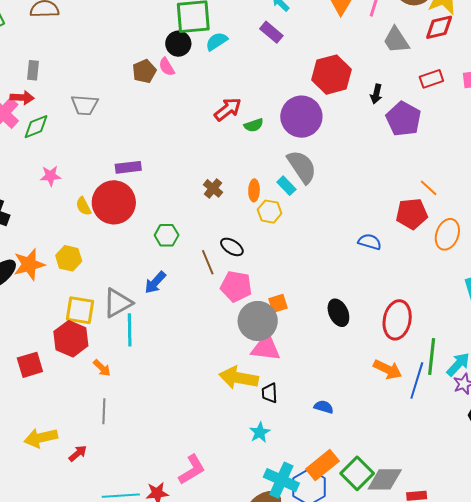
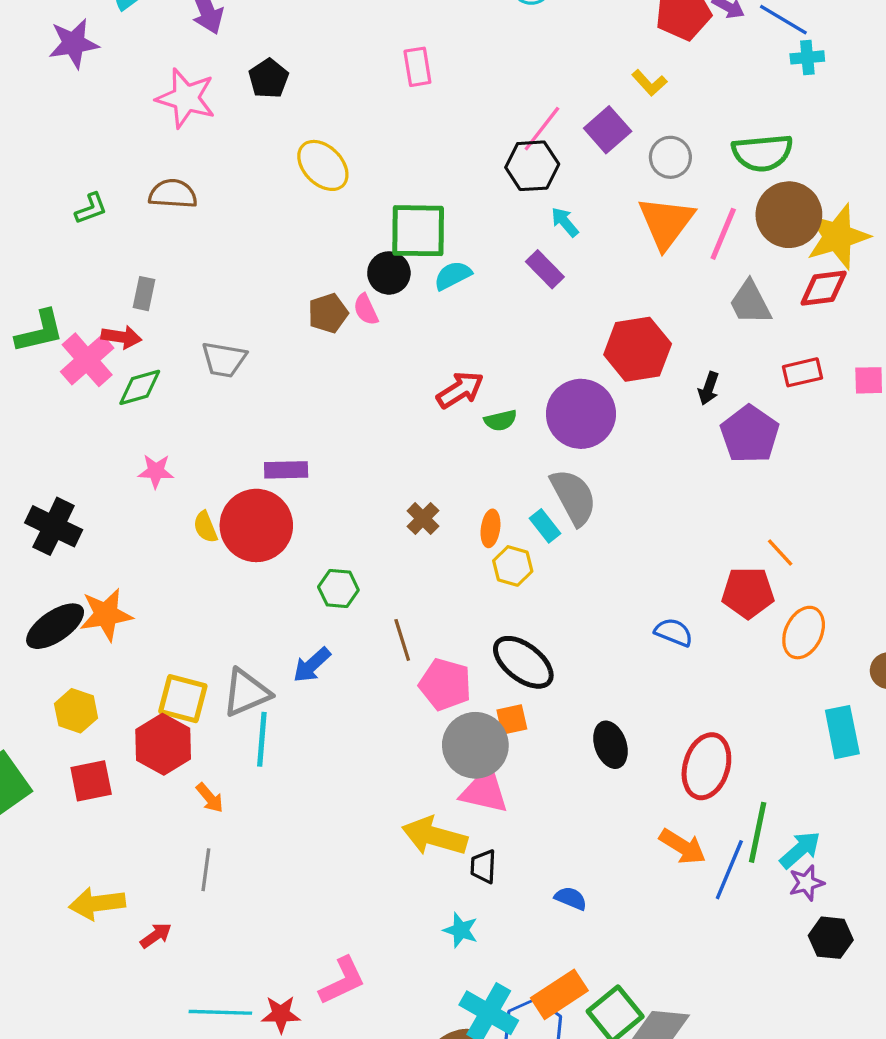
black ellipse: (232, 247) -> (523, 662), moved, size x1.6
yellow hexagon: (69, 258) -> (76, 711), moved
cyan star: (260, 432) -> (461, 930), turned -30

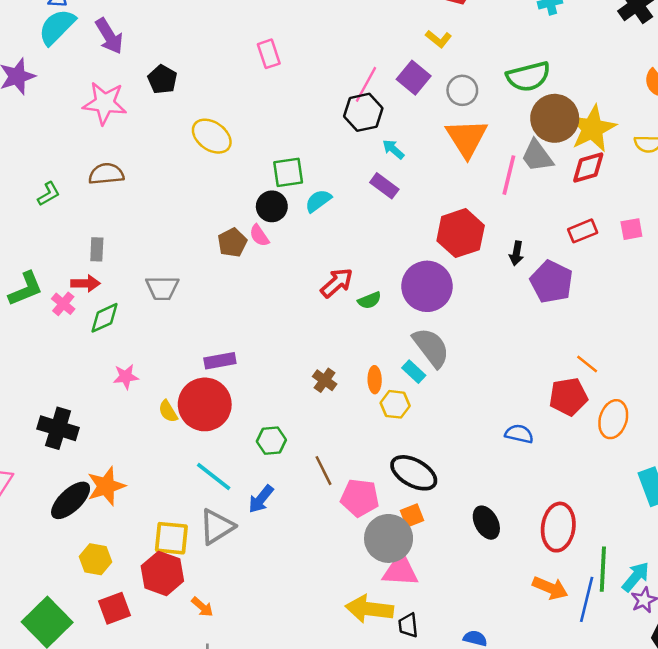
green square: (418, 231) -> (288, 172), size x0.7
pink line: (723, 234) -> (509, 175), moved
gray trapezoid: (750, 303) -> (537, 156), moved
pink cross: (87, 360) -> (63, 304), size x0.6
cyan line: (262, 739) -> (214, 477), moved, turned -48

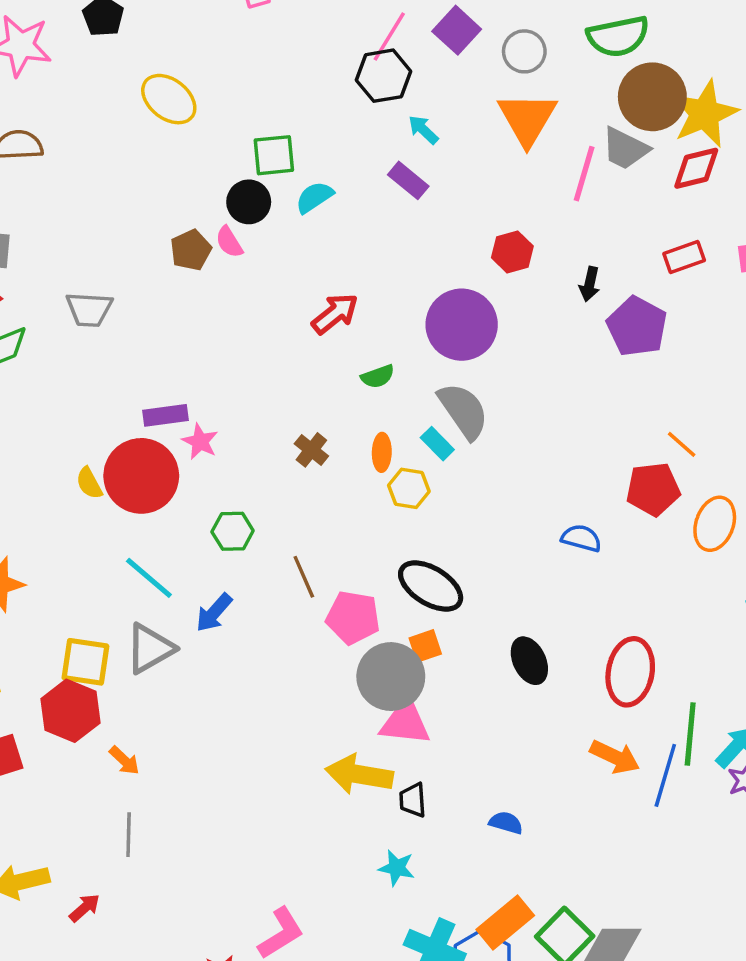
gray trapezoid: (537, 156) -> (625, 149), turned -30
red hexagon: (461, 233) -> (512, 252), size x0.6
green semicircle: (369, 300) -> (378, 376), moved
pink star: (126, 377) -> (200, 442), moved, turned 30

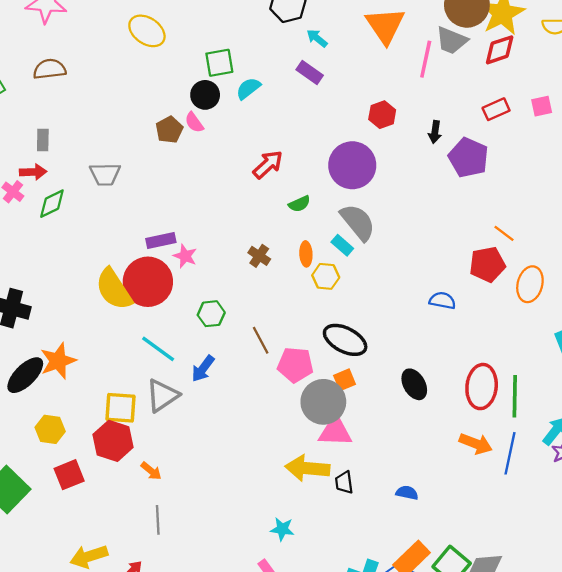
yellow semicircle: (89, 483) -> (114, 289), size x2.0
green line: (690, 734) -> (515, 396), moved
cyan star: (397, 868) -> (282, 529), moved

